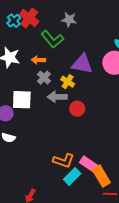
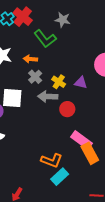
purple triangle: (82, 64) -> (81, 83), moved, size x0.6
pink rectangle: (90, 165) -> (81, 140), moved
orange rectangle: (101, 176) -> (90, 153), moved

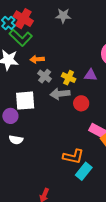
green L-shape: (45, 39) -> (21, 38), moved

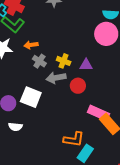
purple triangle: (91, 75) -> (86, 65), moved
white square: (25, 101) -> (31, 97), moved, turned 30

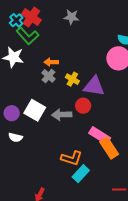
orange arrow: (31, 45) -> (51, 62), moved
purple triangle: (86, 65) -> (94, 86), size x1.6
gray arrow: (56, 78) -> (62, 115), moved

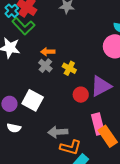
purple triangle: (94, 86) -> (101, 86), moved, turned -35
gray arrow: (62, 115) -> (58, 132), moved
pink rectangle: (100, 136) -> (98, 124), turned 45

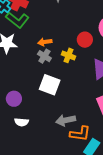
red circle: (81, 95) -> (85, 40), moved
white square: (33, 100) -> (50, 85), moved

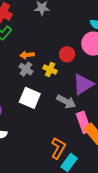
gray arrow: (66, 120) -> (66, 101), moved, turned -144
orange L-shape: (80, 134) -> (58, 148), turned -70

